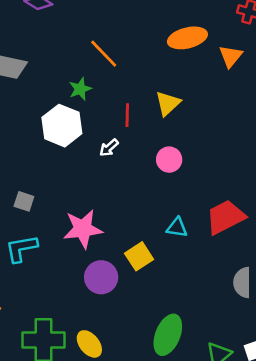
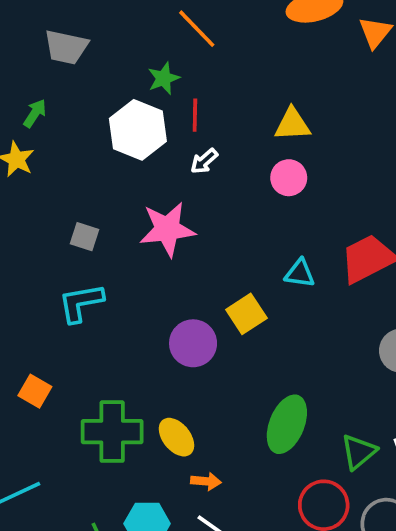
yellow triangle: (168, 103) -> (292, 124), moved, turned 40
red line: (127, 115) -> (195, 115), moved
pink star: (83, 229) -> (167, 229), moved

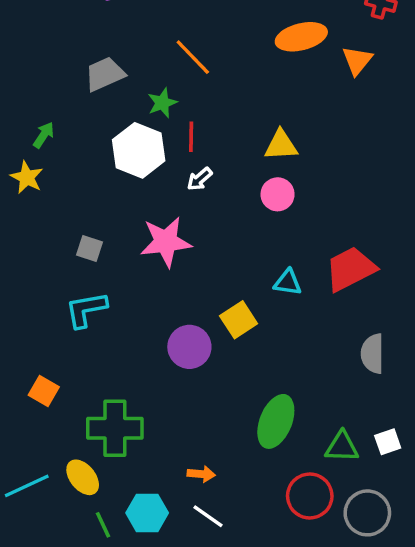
gray trapezoid: (66, 47) -> (105, 74), moved, turned 144
yellow ellipse: (176, 437) -> (83, 477), moved
green triangle: (359, 452) -> (342, 447), turned 42

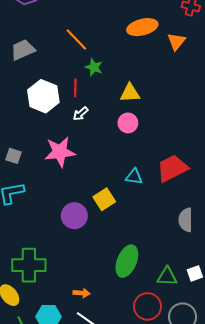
green star: (162, 103) -> (94, 67), moved, turned -30

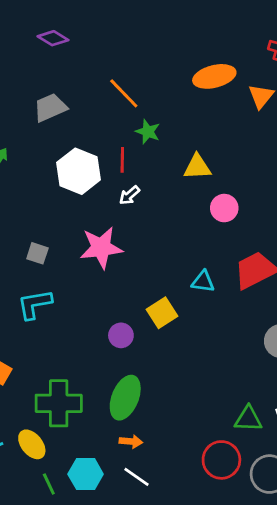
pink circle: (128, 123) -> (224, 208), moved
purple circle: (74, 216) -> (121, 335), size x0.7
green ellipse: (127, 261) -> (125, 398), moved

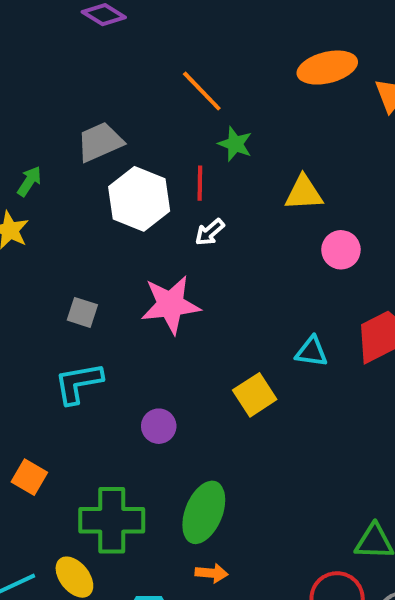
gray trapezoid: (50, 108) -> (100, 142), moved
purple circle: (121, 335) -> (159, 426), moved

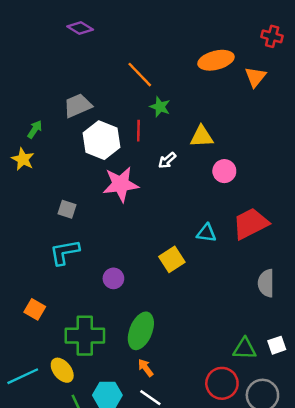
white arrow: (210, 232) -> (167, 160), moved
pink star: (170, 305) -> (121, 184), moved
orange arrow: (212, 573) -> (146, 368), turned -132

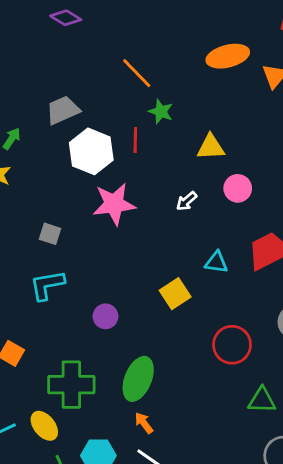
white arrow: (167, 160) -> (187, 201), moved
red circle: (222, 383) -> (232, 345), moved

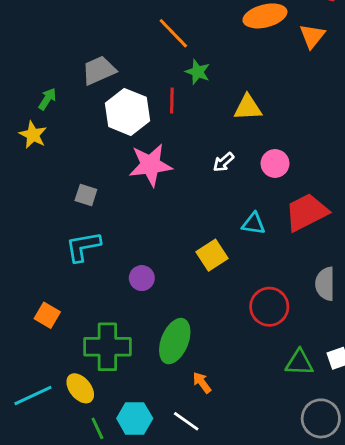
pink circle: (238, 188) -> (275, 163), moved
orange arrow: (144, 423) -> (202, 383), moved

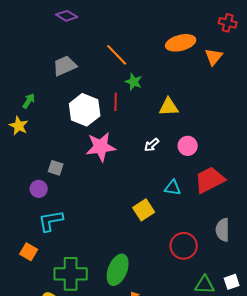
gray trapezoid: (99, 70) -> (65, 66), moved
cyan L-shape: (83, 247) -> (51, 221), moved
purple circle: (142, 278) -> (39, 189), moved

